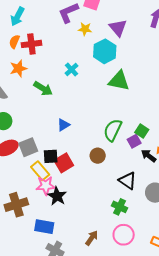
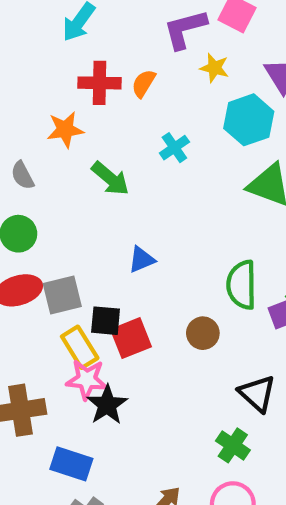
orange semicircle: (14, 42) -> (144, 83), moved
green semicircle: (113, 130) -> (242, 285), turned -35

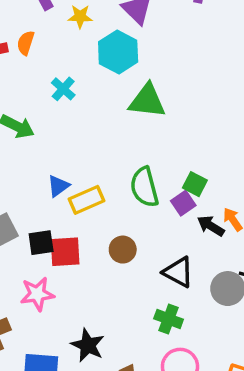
brown circle: (203, 333) -> (123, 250), moved
red square: (131, 338) -> (65, 252), turned 32
yellow rectangle: (80, 347) -> (86, 200), moved, turned -68
black star: (107, 405) -> (88, 345), moved

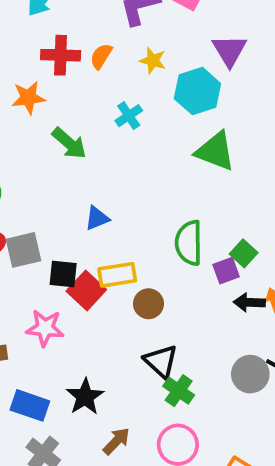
yellow star: (80, 17) -> (153, 60), moved
yellow rectangle: (86, 200) -> (117, 275), moved
black arrow: (211, 226) -> (249, 302), turned -44
red square: (65, 252) -> (86, 290), turned 32
black triangle: (178, 272) -> (161, 361), moved

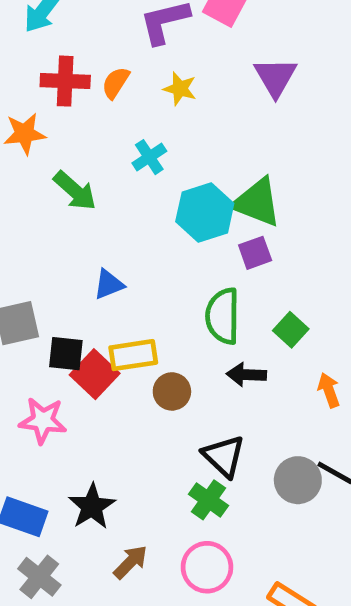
cyan hexagon: (197, 91) -> (205, 213), moved
purple square: (226, 271) -> (255, 253), moved
black arrow: (249, 302) -> (246, 375), moved
black triangle: (161, 361) -> (224, 456), moved

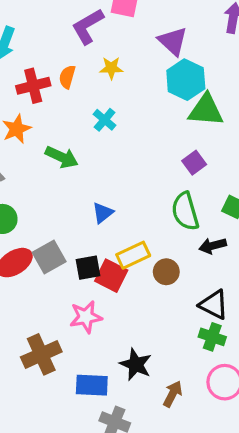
green triangle: (257, 202) -> (206, 110), moved
cyan hexagon: (205, 213) -> (186, 80), moved

